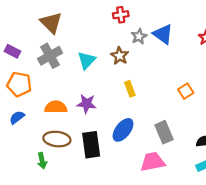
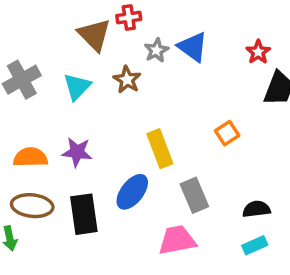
brown triangle: (51, 23) -> (94, 35), moved
yellow rectangle: (130, 89) -> (160, 149), moved, size x1.5

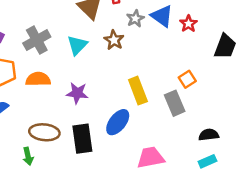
red star: (258, 52) -> (188, 24), moved
orange semicircle: (30, 157) -> (38, 79), moved
gray rectangle: (194, 195) -> (175, 103), moved

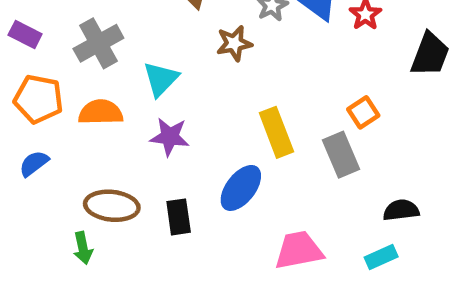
brown star: (114, 40) -> (234, 43), turned 30
cyan triangle: (77, 45) -> (161, 79), moved
black rectangle: (82, 139) -> (179, 217), size x0.7
cyan rectangle: (207, 161) -> (381, 257), moved

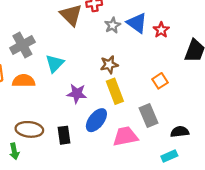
brown star: (234, 43) -> (109, 65), moved
purple star: (170, 137) -> (77, 94), moved
gray rectangle: (341, 155) -> (148, 116), moved
pink trapezoid: (299, 250) -> (125, 136), moved

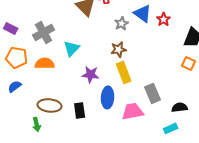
gray star: (113, 25) -> (122, 23), moved
orange square: (160, 81) -> (189, 63), moved, turned -32
blue ellipse: (96, 120) -> (108, 97), turned -35

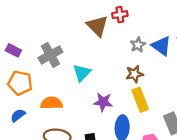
blue triangle: (143, 13) -> (161, 46), moved
orange semicircle: (45, 63) -> (52, 103), moved

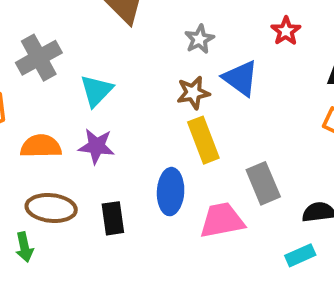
blue triangle: (161, 46) -> (241, 78), moved
purple star: (103, 102) -> (96, 146), moved

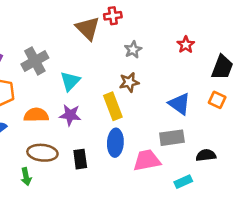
blue triangle: (241, 78) -> (179, 104), moved
yellow rectangle: (203, 140) -> (113, 106), moved
gray rectangle: (263, 183) -> (172, 138), turned -75
cyan rectangle: (300, 255) -> (183, 182), moved

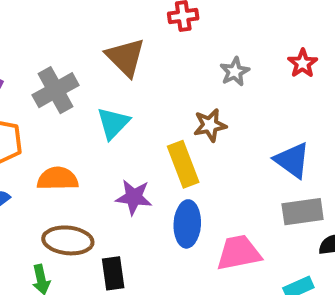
brown triangle: (88, 28) -> (126, 57), moved
gray star: (133, 50) -> (235, 72), moved
purple star: (70, 115) -> (134, 197), moved
gray rectangle: (172, 138) -> (303, 212), moved
black rectangle: (80, 159) -> (113, 273), moved

